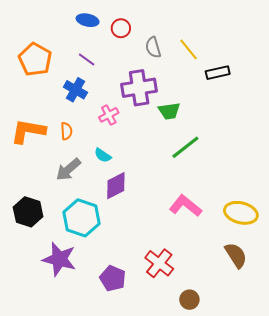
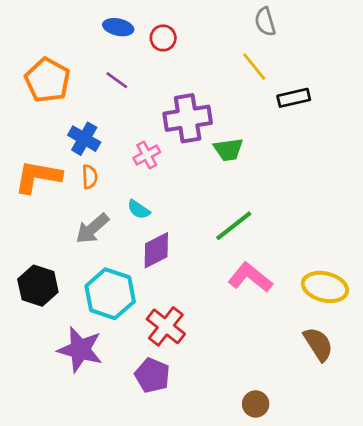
gray semicircle: (153, 47) -> (265, 22), moved
blue cross: (75, 90) -> (84, 139), moved
green line: (185, 147) -> (234, 226), moved
red cross: (159, 263) -> (166, 326), moved

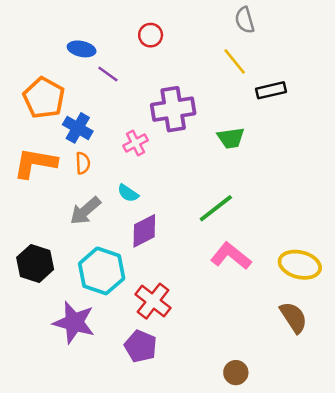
blue ellipse: (118, 27) -> (82, 49), moved
orange pentagon: (47, 80) -> (44, 98), moved
green trapezoid: (228, 150) -> (231, 138), moved

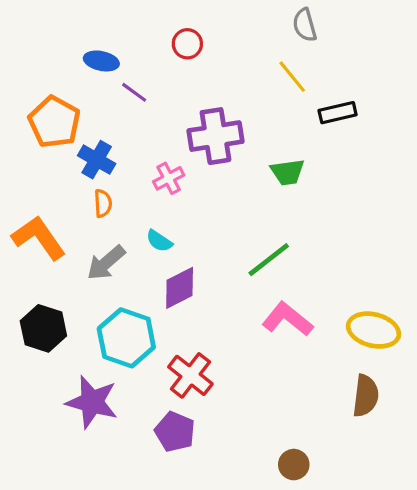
orange L-shape: (35, 163) -> (39, 238), moved, turned 45
brown semicircle: (294, 317) -> (366, 396), turned 40

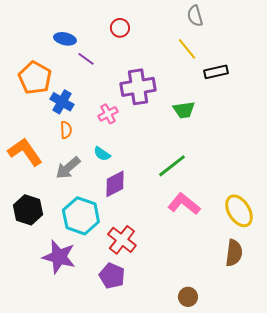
yellow ellipse: (373, 330) -> (239, 211), turned 44

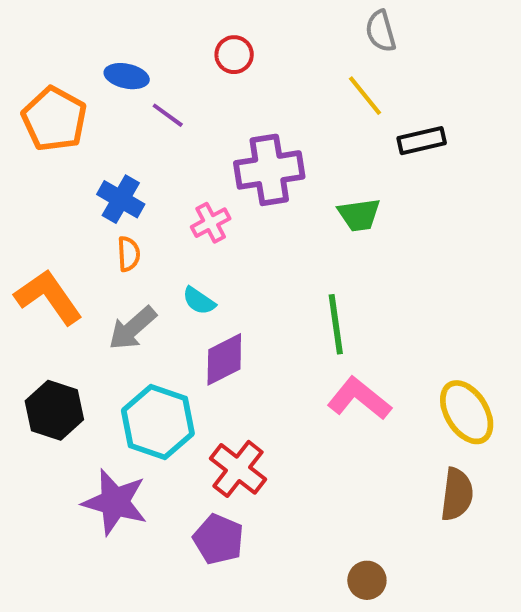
orange pentagon: (35, 78) -> (54, 119), moved
green line: (172, 166) -> (336, 324), turned -60

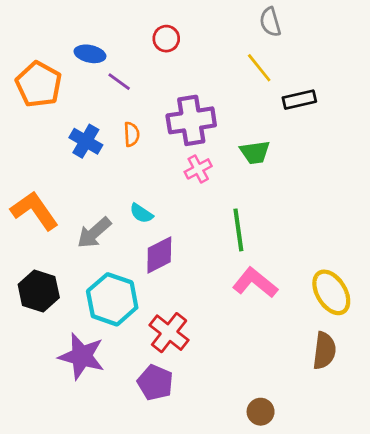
pink cross: (211, 223) -> (198, 169), moved
orange semicircle: (129, 254) -> (132, 134), moved

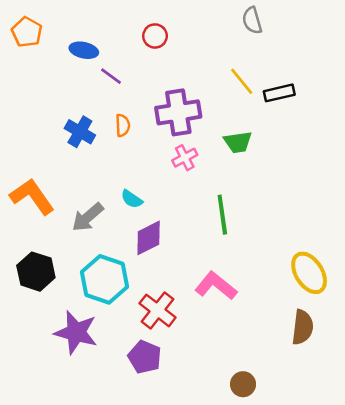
yellow line: (259, 68) -> (242, 81), moved
orange pentagon: (39, 84) -> (27, 32), moved, size x0.7
pink L-shape: (255, 283) -> (216, 286), moved

